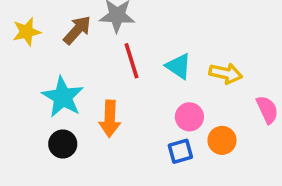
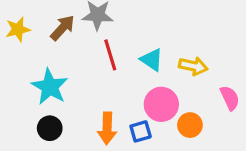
pink circle: (189, 117) -> (161, 104), size x1.4
orange arrow: (110, 119) -> (107, 128), moved
blue square: (180, 151) -> (141, 131), moved

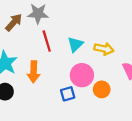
cyan triangle: (152, 60) -> (75, 44), turned 42
orange arrow: (107, 128) -> (34, 72), moved

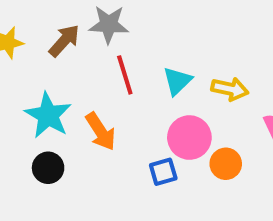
orange arrow: (34, 72) -> (101, 131), turned -35

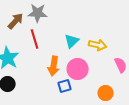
red line: (125, 75) -> (35, 39), moved
orange arrow: (101, 131) -> (54, 66), moved, turned 42
orange circle: (226, 164) -> (106, 93), moved

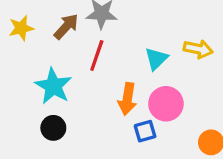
red line: (35, 39) -> (97, 55), turned 36
yellow arrow: (98, 45) -> (198, 49), moved

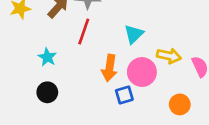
yellow arrow: (198, 49) -> (169, 56), moved
cyan star: (53, 86) -> (47, 57), size x0.6

